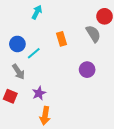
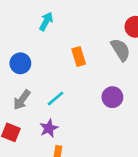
cyan line: (34, 53) -> (56, 99), moved
gray arrow: (18, 72) -> (22, 100), turned 70

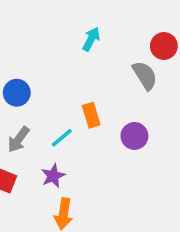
cyan arrow: (46, 21) -> (91, 39), moved
orange rectangle: (79, 57) -> (91, 115), moved

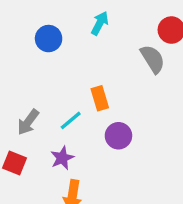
blue circle: (17, 93) -> (49, 39), moved
purple circle: (134, 136) -> (118, 136), moved

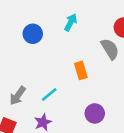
orange rectangle: (100, 98) -> (81, 70), moved
purple circle: (118, 136) -> (95, 113), moved

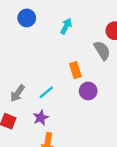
blue circle: (33, 34) -> (27, 18), moved
purple circle: (95, 113) -> (88, 91), moved

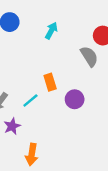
orange rectangle: (75, 70) -> (50, 82), moved
purple star: (41, 118) -> (12, 126), moved

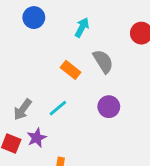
gray semicircle: (89, 56) -> (103, 61), moved
orange rectangle: (50, 82) -> (71, 70), moved, turned -35

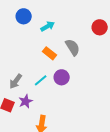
cyan arrow: (82, 27) -> (48, 26), moved, turned 32
purple circle: (109, 107) -> (62, 77), moved

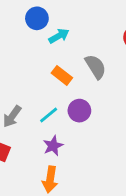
blue circle: (24, 16) -> (37, 18), moved
purple star: (26, 101) -> (53, 146), moved

